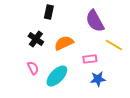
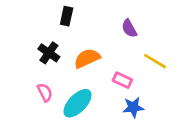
purple semicircle: (95, 21) -> (129, 28), size x0.6
pink rectangle: (90, 59) -> (122, 80), turned 32

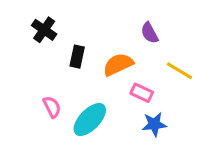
black rectangle: (67, 16) -> (77, 57), moved
black cross: (49, 53) -> (44, 30), moved
orange semicircle: (87, 58) -> (118, 64), moved

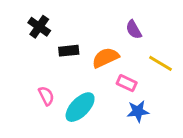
black rectangle: (77, 57) -> (69, 51), turned 72

